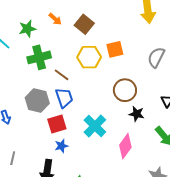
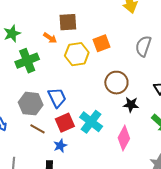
orange arrow: (55, 19) -> (50, 38), moved
brown square: (84, 24) -> (68, 22), turned -36
brown line: (62, 75) -> (38, 129), moved
red square: (57, 124) -> (65, 123), moved

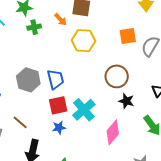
orange square: (101, 43) -> (128, 36), moved
green cross: (27, 61) -> (34, 27), moved, size x0.6
brown line: (38, 129) -> (20, 122), moved
blue star: (60, 146) -> (59, 128), moved

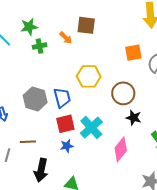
yellow hexagon: (83, 41) -> (89, 76), moved
brown line: (20, 122) -> (28, 142), turned -42

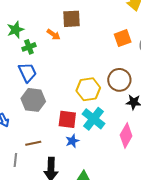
yellow hexagon: (89, 76) -> (88, 89), moved
blue trapezoid: (62, 98) -> (27, 72), moved
red square: (65, 124) -> (67, 119), turned 30

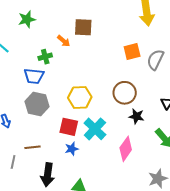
green star: (15, 30) -> (27, 19), moved
green cross: (29, 47) -> (45, 57), moved
blue trapezoid: (27, 72) -> (34, 76), turned 115
yellow hexagon: (88, 89) -> (80, 97), moved

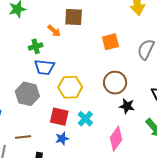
orange square: (132, 51) -> (111, 42), moved
blue trapezoid: (34, 76) -> (44, 67), moved
cyan cross: (95, 129) -> (85, 119), size x0.7

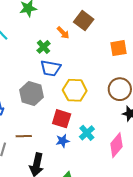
brown square: (74, 17) -> (84, 21), turned 30
green cross: (36, 46) -> (44, 47), turned -32
cyan cross: (85, 119) -> (87, 133), moved

